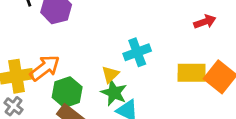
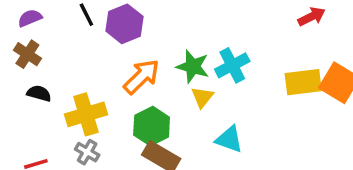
orange arrow: (45, 68) -> (142, 77), moved
green star: (114, 93) -> (193, 66), moved

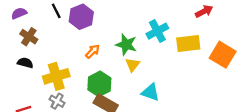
brown cross: (27, 54) -> (29, 37), moved
cyan cross: (232, 65) -> (157, 31), moved
orange arrow: (142, 77) -> (93, 51), size x0.6
yellow rectangle: (303, 82) -> (188, 44), moved

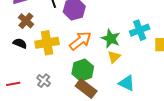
orange arrow: (93, 51) -> (80, 41), size x1.6
yellow cross: (56, 76) -> (47, 43), moved

